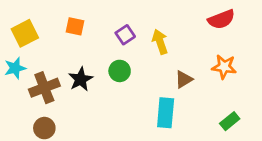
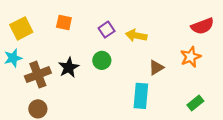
red semicircle: (221, 19) -> (202, 26), moved
yellow arrow: (160, 42) -> (136, 36), turned -60
orange star: (224, 67) -> (191, 57), turned -30

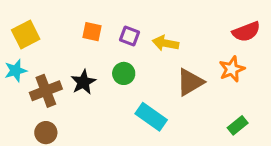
orange square: (64, 22) -> (92, 32), moved
purple square: (107, 30) -> (129, 36), turned -35
brown triangle: (156, 67) -> (190, 82), size x1.5
cyan rectangle: (141, 96) -> (151, 117), moved, turned -60

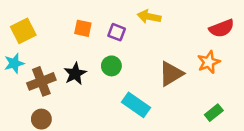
yellow arrow: (166, 43) -> (149, 17), moved

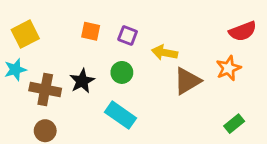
yellow arrow: (149, 17) -> (165, 53), moved
brown cross: (41, 81) -> (45, 90), turned 32
cyan rectangle: (136, 105) -> (120, 115), moved

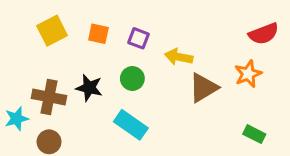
yellow square: (25, 34) -> (52, 31), moved
cyan star: (15, 70) -> (17, 119), moved
black star: (82, 81) -> (89, 88), turned -30
green rectangle: (234, 124) -> (254, 134), turned 66

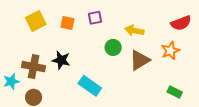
purple square: (139, 38) -> (95, 18), moved, turned -32
yellow arrow: (179, 57) -> (134, 30), moved
green circle: (132, 78) -> (113, 47), moved

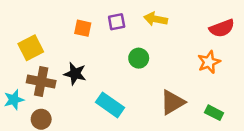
yellow square: (36, 21) -> (31, 48), moved
yellow arrow: (134, 30) -> (156, 19), moved
brown triangle: (140, 60) -> (172, 102), moved

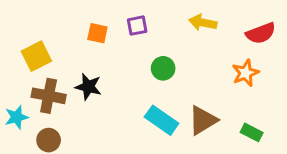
yellow arrow: (156, 19) -> (203, 23), moved
cyan rectangle: (110, 105) -> (162, 120), moved

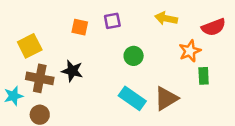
orange star: (246, 73) -> (190, 51), moved
green rectangle: (252, 132) -> (204, 76), moved, turned 60

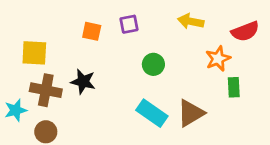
yellow square: (30, 46) -> (34, 53), turned 30

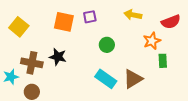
orange square: (92, 31) -> (64, 22), size x1.5
yellow square: (34, 53) -> (19, 27), moved, turned 36

